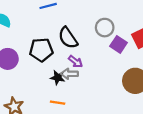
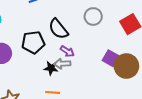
purple square: (118, 44) -> (111, 58), moved

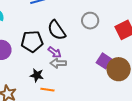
purple arrow: (67, 51) -> (55, 52), moved
black star: (51, 68) -> (37, 75), moved

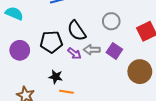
purple square: (104, 61) -> (114, 51), moved
gray arrow: (58, 63) -> (92, 50), moved

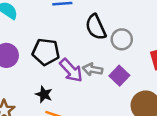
black semicircle: (77, 31) -> (96, 27), moved
purple arrow: (74, 53) -> (71, 70), size x1.5

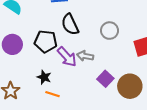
black semicircle: (96, 27) -> (70, 24), moved
purple square: (119, 76) -> (105, 79), moved

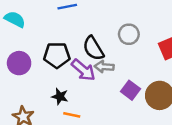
black semicircle: (70, 24) -> (93, 48), moved

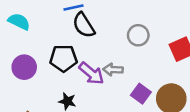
black semicircle: (93, 48) -> (84, 25), moved

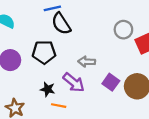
gray circle: (138, 35) -> (123, 30), moved
purple arrow: (91, 73) -> (74, 82), moved

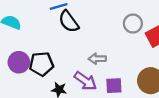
black pentagon: (44, 52) -> (41, 64), moved
purple square: (111, 82) -> (114, 86), moved, turned -35

